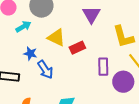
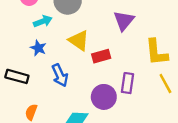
blue star: (30, 54) -> (38, 48), moved
purple circle: (123, 82) -> (104, 97), moved

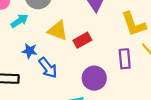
blue star: (38, 48) -> (30, 51), moved
purple rectangle: (128, 83) -> (125, 59), moved

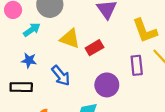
blue star: (30, 51) -> (29, 60), moved

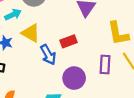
yellow triangle: (70, 39) -> (31, 33), moved
blue arrow: (61, 76) -> (48, 55), moved

